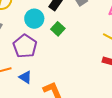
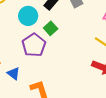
purple pentagon: (25, 46) -> (34, 45), moved

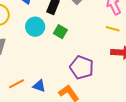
purple pentagon: (34, 45) -> (82, 67), moved

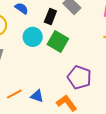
green square: (60, 32) -> (58, 42), size x1.5

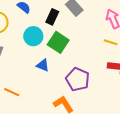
orange line: (14, 94) -> (12, 92), turned 49
blue triangle: (37, 96) -> (43, 65), moved

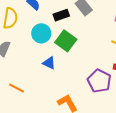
black rectangle: (52, 17) -> (61, 15), turned 42
purple pentagon: (78, 79) -> (99, 81), moved

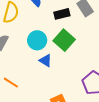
cyan circle: (41, 33) -> (37, 40), moved

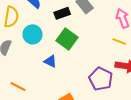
cyan circle: (37, 40) -> (33, 34), moved

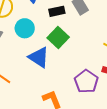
blue triangle: (50, 61) -> (39, 57), size x1.6

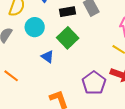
blue triangle: (39, 57) -> (47, 57), size x0.6

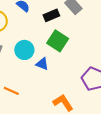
cyan circle: (35, 27) -> (24, 50), moved

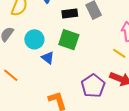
green square: (58, 41) -> (69, 40), turned -30

